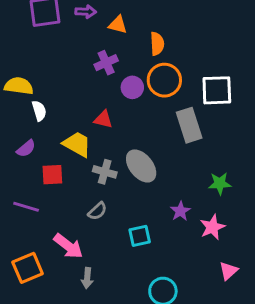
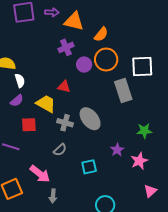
orange triangle: (118, 25) -> (74, 21), size x1.5
orange semicircle: (157, 44) -> (101, 34), turned 42
purple semicircle: (26, 149) -> (17, 101), moved

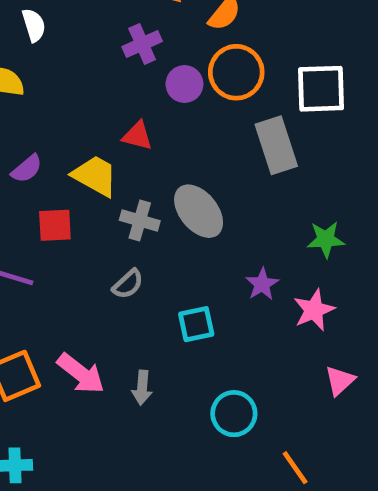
white semicircle: (20, 81) -> (34, 25), moved
pink arrow: (40, 174) -> (81, 374), moved
gray arrow: (53, 196) -> (142, 388), moved

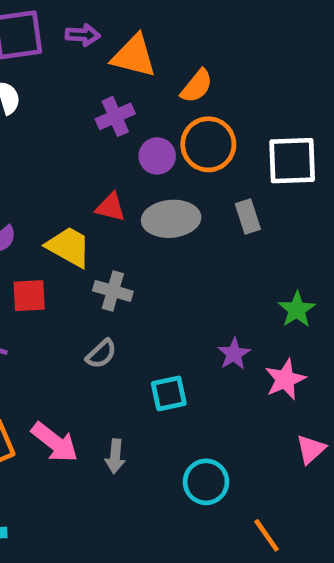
gray rectangle: (276, 145) -> (248, 216), size x0.6
gray ellipse: (199, 211) -> (171, 219), moved, turned -56
green star: (326, 239) -> (297, 310), turned -30

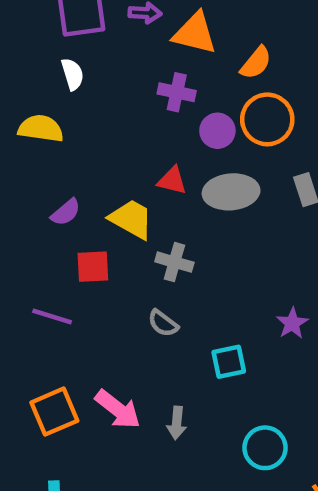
purple cross: (115, 116) -> (177, 92), turned 36
gray semicircle: (101, 354) -> (163, 323), turned 80

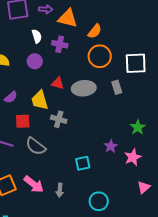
white semicircle: (72, 74) -> (37, 36), moved
purple circle: (217, 131) -> (35, 61), moved
yellow trapezoid: (131, 219) -> (40, 100), turned -135
gray semicircle: (163, 323) -> (36, 146), moved, size x1.5

